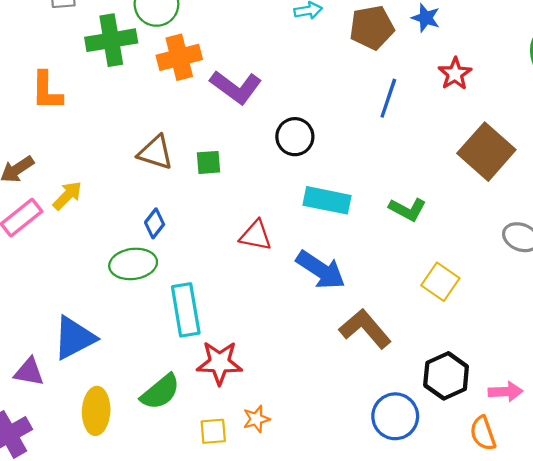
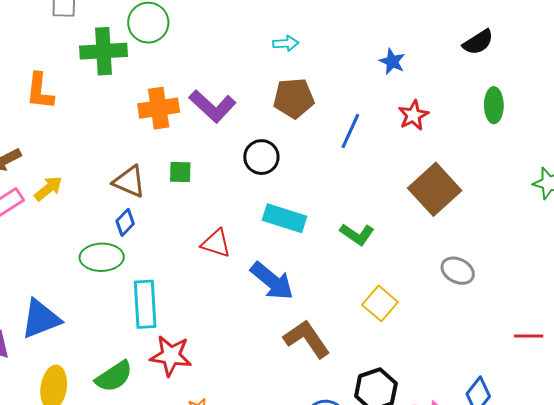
brown pentagon: (372, 28) -> (294, 98), moved
orange cross: (179, 57) -> (159, 108), moved
brown triangle: (155, 152) -> (129, 182), moved

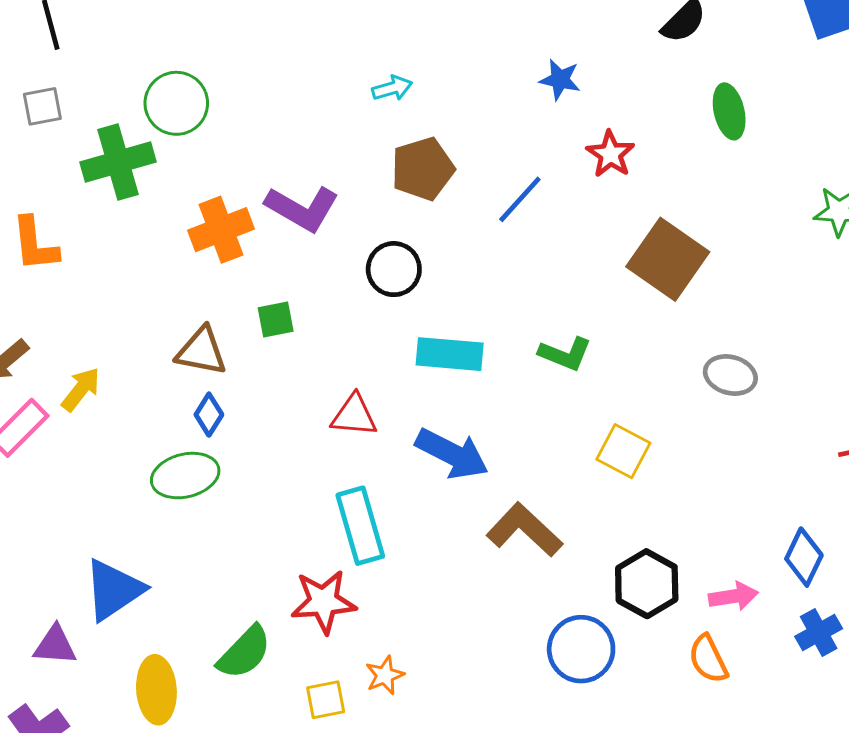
blue line: (350, 131) -> (520, 199), turned 30
cyan rectangle: (145, 304) -> (360, 526), moved

